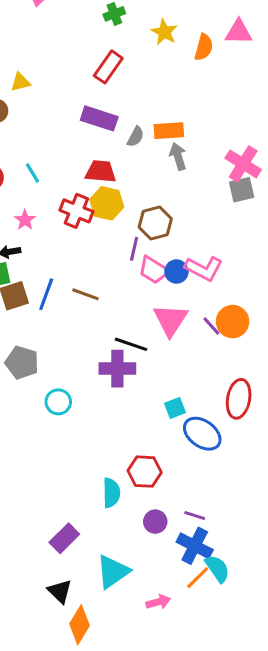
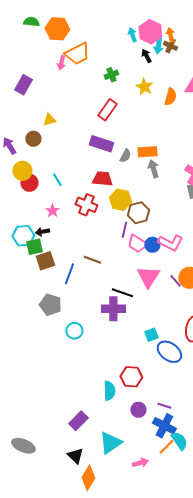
yellow hexagon: (107, 203) -> (120, 200), moved
blue line: (46, 294) -> (69, 274), moved

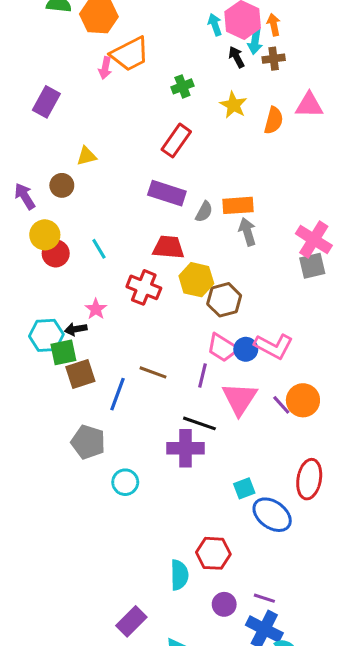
brown cross: (170, 46) -> (274, 59), moved, turned -32
pink star: (52, 211) -> (96, 309), moved
purple line: (124, 230) -> (203, 376), moved

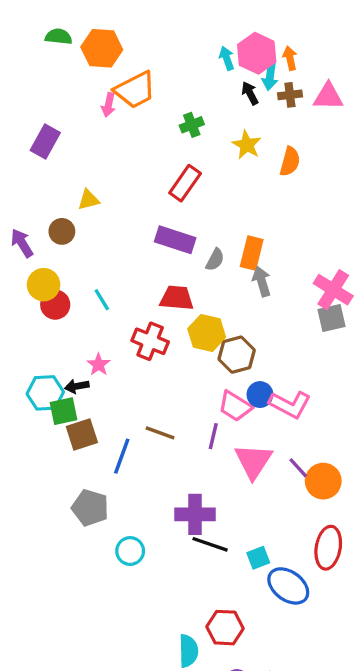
pink triangle: (309, 105) -> (328, 97), moved
orange rectangle: (238, 205) -> (252, 253), turned -72
blue circle: (246, 349) -> (260, 395), moved
orange circle: (303, 400) -> (323, 481), moved
black line: (199, 423) -> (210, 544), moved

